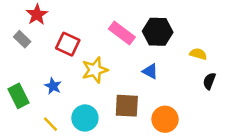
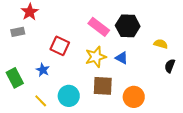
gray rectangle: (22, 39) -> (18, 32), turned -56
red square: (68, 44) -> (60, 46), moved
yellow star: (95, 70) -> (96, 57), moved

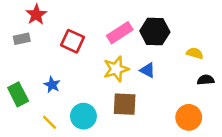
pink rectangle: (99, 27) -> (120, 33), turned -70
red square: (60, 46) -> (73, 41), moved
black semicircle: (170, 66) -> (206, 80), turned 64
orange circle: (134, 97) -> (189, 117), moved

